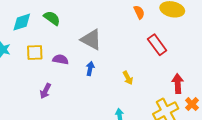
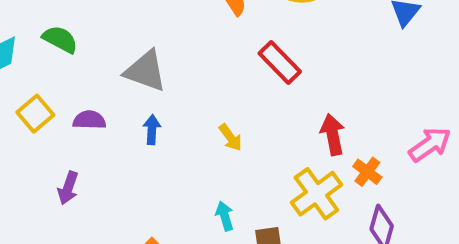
yellow square: (35, 53) -> (35, 114), turned -30

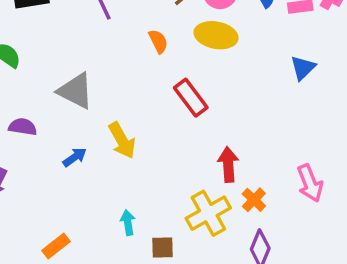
blue arrow: (152, 130) -> (75, 157), moved, turned 45
yellow arrow: (231, 137) -> (122, 140), moved, size x1.5
pink arrow: (430, 145) -> (310, 183), turned 96

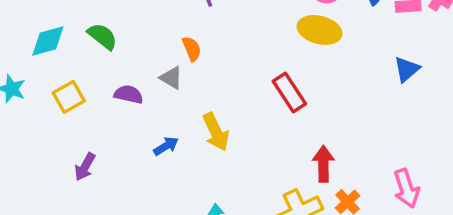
orange semicircle: (158, 41) -> (192, 49), moved
gray triangle: (76, 91) -> (171, 78), size x0.6
purple semicircle: (23, 127) -> (129, 94), moved

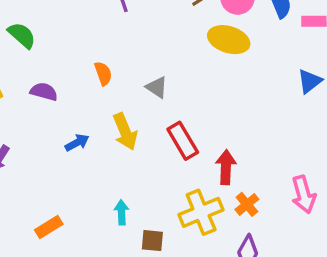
orange semicircle: (192, 49) -> (103, 73), moved
gray triangle: (171, 78) -> (157, 87), moved
red rectangle: (289, 93) -> (183, 141), moved

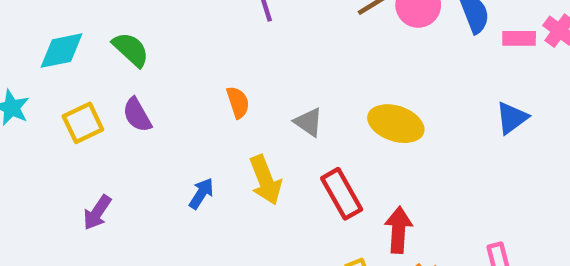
yellow ellipse: (229, 40) -> (396, 124), moved
purple semicircle: (44, 92) -> (137, 115), moved, turned -136
blue arrow: (77, 143) -> (201, 194), turned -30

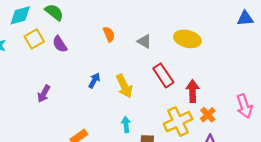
blue triangle: (512, 118) -> (245, 18), moved, turned 36
yellow square: (83, 123) -> (34, 39), moved
yellow arrow: (265, 180) -> (124, 86), moved

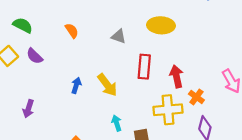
orange semicircle: (109, 34) -> (72, 31), moved
red rectangle: (163, 75) -> (144, 67), turned 50
yellow cross: (178, 122) -> (168, 110), turned 32

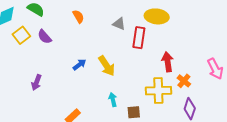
red rectangle: (144, 67) -> (139, 38), moved
blue arrow: (76, 85) -> (79, 65), turned 32

